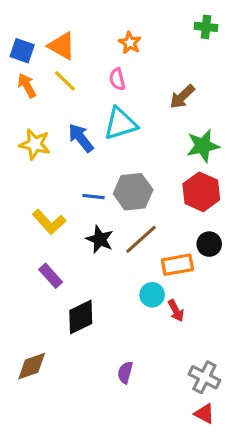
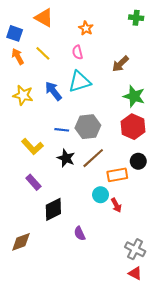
orange triangle: (62, 46) -> (44, 18), moved
green star: (203, 146) -> (134, 96), turned 30
purple semicircle: (125, 372) -> (80, 234), moved, turned -40

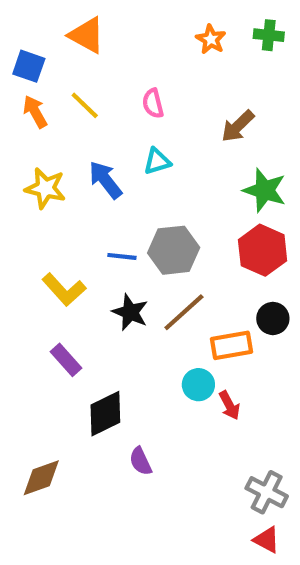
orange star: (86, 28) -> (211, 39), moved
cyan triangle: (80, 82) -> (157, 161), size x0.6
purple semicircle: (80, 234) -> (141, 461), moved

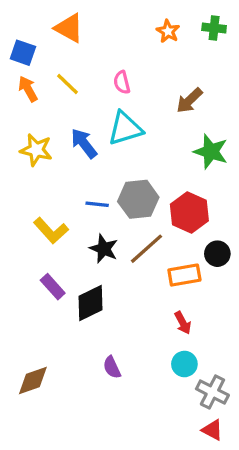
cyan triangle: (157, 161) -> (125, 128), size x1.6
red hexagon: (263, 250) -> (189, 212), moved
cyan circle: (198, 385) -> (184, 364), moved
black diamond: (105, 414) -> (91, 303), moved

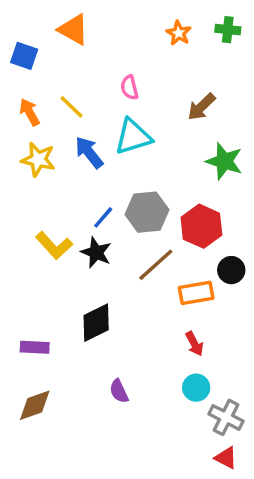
yellow line: (67, 84) -> (72, 107), moved
orange arrow: (28, 89) -> (29, 112), moved
blue line: (97, 204) -> (103, 217), turned -55
black star: (104, 249) -> (96, 252), moved
purple rectangle: (53, 287) -> (35, 347), moved, turned -45

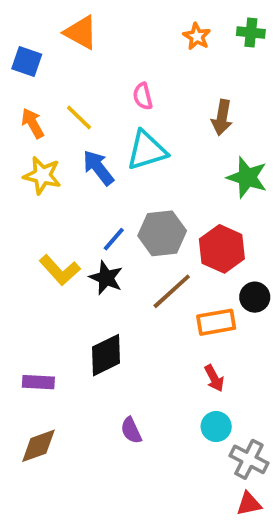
brown arrow: (201, 107) -> (222, 117), turned -36
red triangle: (226, 458) -> (249, 504), turned -40

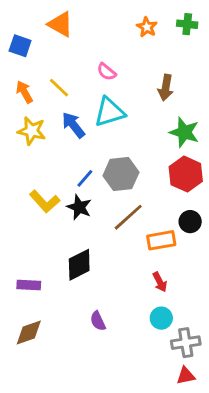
pink semicircle: (143, 96) -> (107, 72), turned -36
red hexagon: (222, 249) -> (186, 174), moved
gray cross: (249, 459) -> (186, 343), turned -36

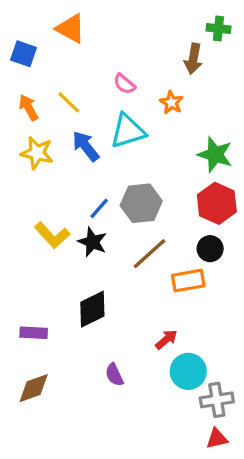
orange star: (147, 27) -> (171, 102), moved
brown arrow: (166, 88) -> (193, 59), moved
black circle: (190, 222) -> (210, 249), moved
red arrow: (160, 282) -> (166, 339), moved, turned -102
cyan circle: (161, 318) -> (188, 371), size x1.4

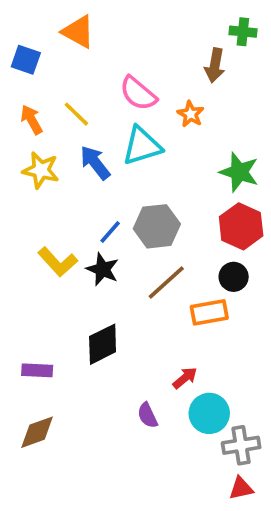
pink semicircle: (124, 84) -> (138, 93), size x1.5
purple semicircle: (114, 375) -> (147, 415), moved

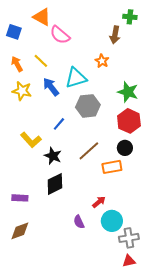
pink semicircle: (138, 93) -> (60, 35), moved
gray hexagon: (157, 226) -> (88, 106), moved
black star: (103, 269) -> (53, 156), moved

